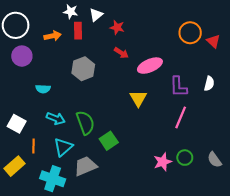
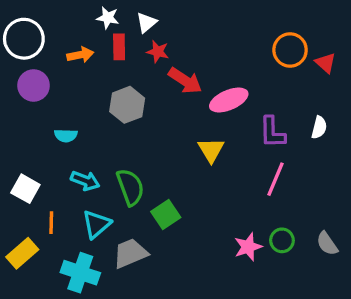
red star: (117, 27) -> (158, 52), moved
red arrow: (121, 53) -> (185, 81), size x1.5

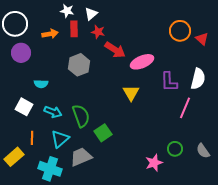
white semicircle: (319, 127) -> (198, 79), size x1.5
pink line: (276, 179) -> (185, 108), moved
white square: (25, 189) -> (24, 107), moved
pink star: (248, 247) -> (154, 163), moved

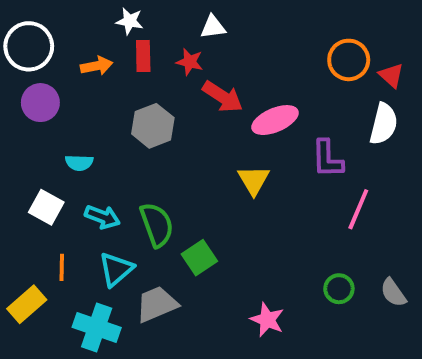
white triangle: (91, 14) -> (213, 27), moved, turned 32
white semicircle: (198, 79) -> (384, 124), moved
pink star: (154, 163) -> (267, 320), moved, turned -30

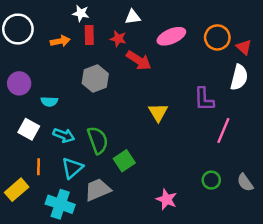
purple circle: (40, 103) -> (19, 83), moved
pink ellipse: (275, 120) -> (171, 36), moved

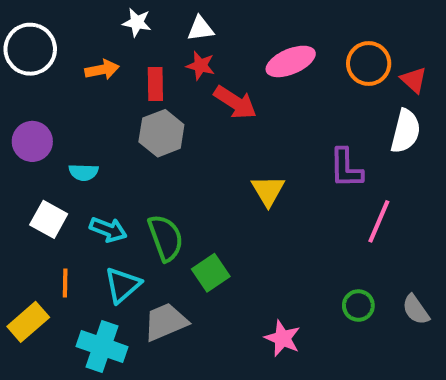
white triangle: (133, 17) -> (200, 29), moved
red rectangle: (89, 35) -> (155, 84), moved

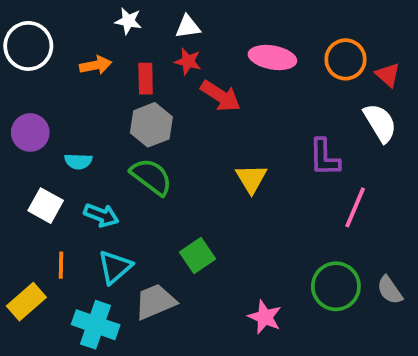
pink ellipse: (291, 61) -> (272, 57), turned 33
white semicircle: (406, 131) -> (380, 123), turned -45
green semicircle: (166, 238) -> (151, 177), moved, turned -33
green circle: (358, 306) -> (336, 286), size x1.6

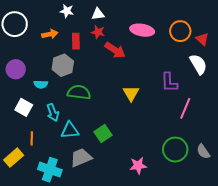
gray hexagon: (151, 125) -> (63, 65), moved
green semicircle: (151, 177) -> (79, 92), turned -30
cyan arrow: (101, 215) -> (53, 112), turned 48
cyan triangle: (115, 267) -> (70, 130), moved, turned 36
pink star: (265, 317) -> (138, 166), turned -30

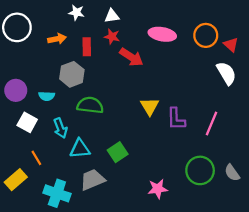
purple circle: (16, 69) -> (16, 90), moved
purple L-shape: (169, 82) -> (176, 119), moved
orange line: (32, 138) -> (36, 158), turned -32

